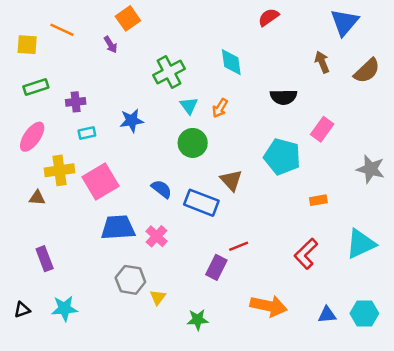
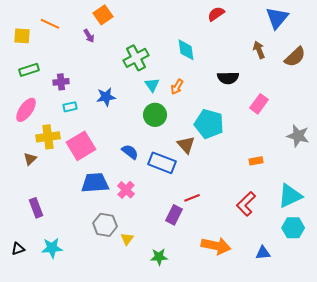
cyan pentagon: (282, 157) -> (209, 124), moved
brown triangle: (37, 198) -> (30, 159), turned -48
cyan hexagon: (364, 313) -> (293, 228), moved

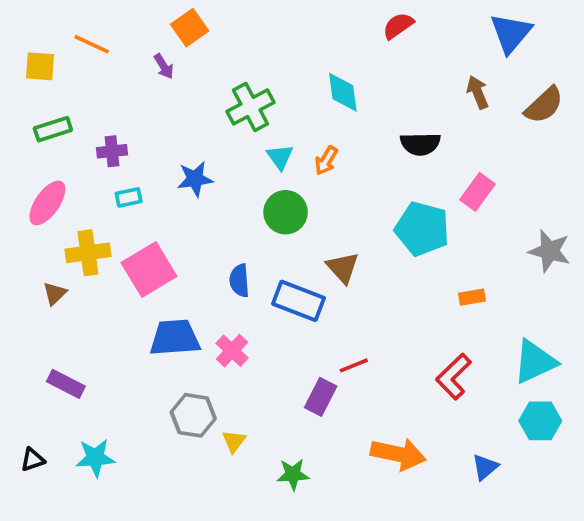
cyan pentagon: (209, 124) -> (422, 229), moved
blue semicircle: (130, 152) -> (239, 281), turned -132
purple rectangle: (36, 208) -> (66, 384), turned -42
blue triangle: (263, 253) -> (485, 467), turned -35

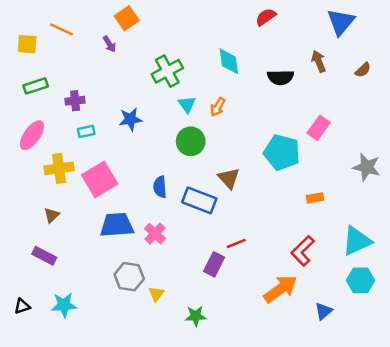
brown semicircle: (544, 105) -> (363, 70), size x0.6
black semicircle: (420, 144) -> (281, 77), moved
brown triangle: (55, 293) -> (52, 215), moved
orange arrow: (398, 454) -> (281, 289), moved, turned -48

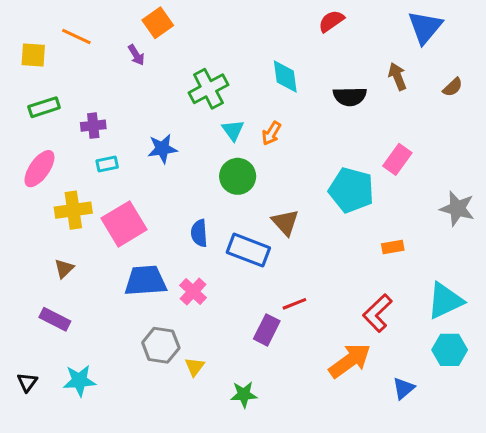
black triangle: (22, 306) -> (27, 382), turned -35

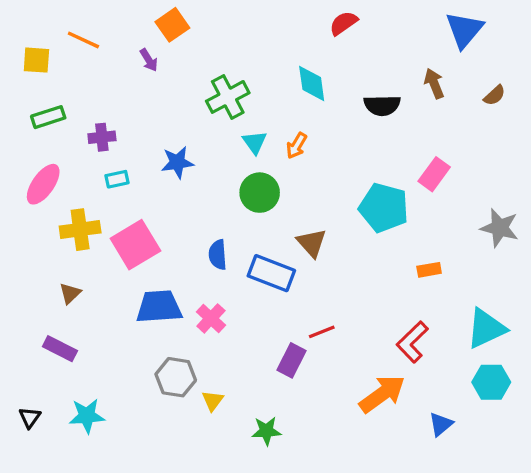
red semicircle: (331, 21) -> (344, 23), moved

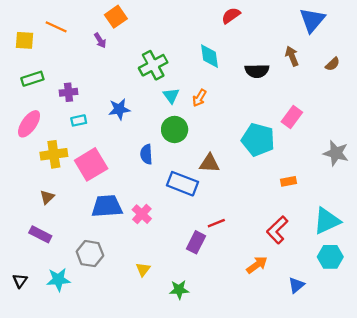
brown triangle: (312, 243) -> (210, 163), turned -45
blue semicircle: (218, 255) -> (146, 154), moved
gray hexagon: (176, 377) -> (90, 254), moved
orange arrow: (382, 394) -> (257, 265), size x0.7

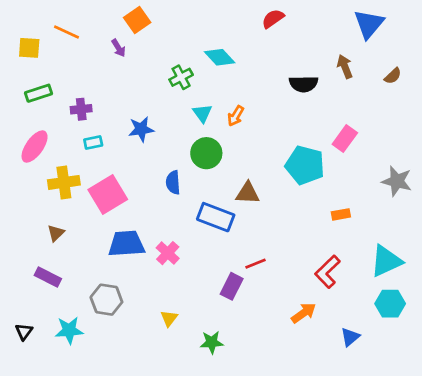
cyan diamond: (210, 56) -> (220, 57), moved, turned -35
green cross: (153, 65) -> (181, 77), size x0.7

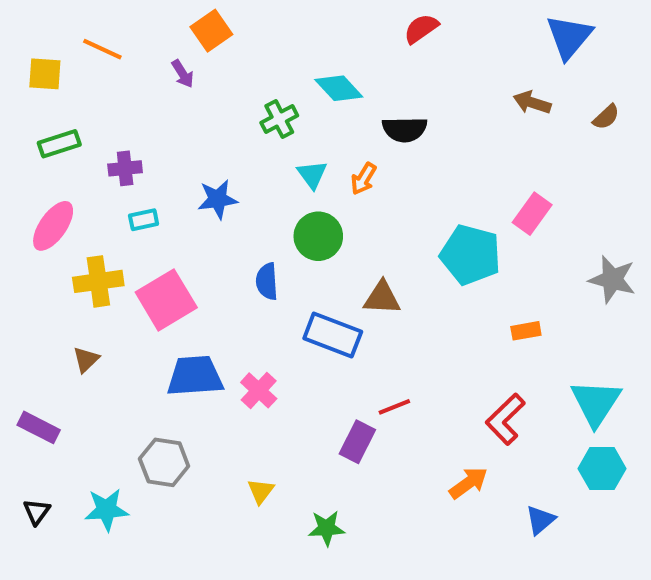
brown arrow: (345, 67) -> (532, 103), turned -50
black semicircle: (304, 84) -> (405, 129), moved
cyan triangle: (386, 261) -> (596, 403), turned -32
purple rectangle: (48, 277) -> (39, 427), moved

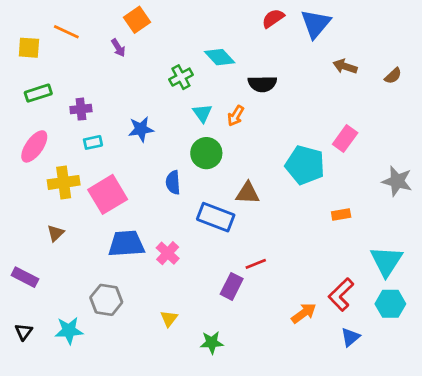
blue triangle: (569, 37) -> (316, 24), moved
red L-shape: (505, 419) -> (341, 294), moved

